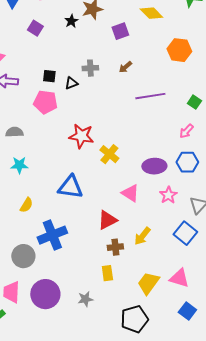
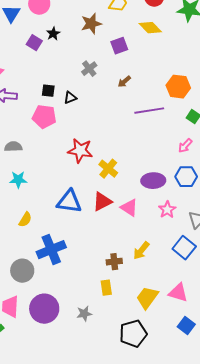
black star: (71, 21) -> (53, 34), moved
orange hexagon: (179, 50) -> (178, 87), moved
gray cross: (90, 68) -> (89, 69), moved, turned -35
red triangle: (107, 220) -> (102, 202), moved

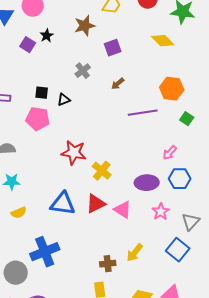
yellow diamond: (150, 28) -> (163, 41), moved
pink arrow: (185, 146) -> (170, 153), moved
yellow semicircle: (25, 220) -> (19, 213), moved, turned 35

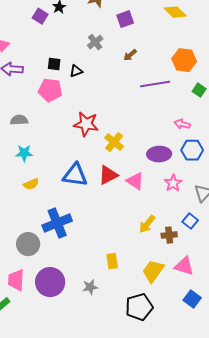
pink arrow: (170, 153) -> (182, 124), turned 63
blue square: (178, 250) -> (190, 221), size x0.7
brown cross: (108, 264) -> (169, 235), moved

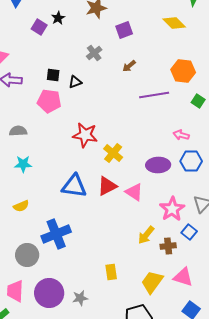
pink star: (173, 183) -> (172, 209), moved, size x1.4
yellow semicircle: (31, 184) -> (21, 206), moved
gray star: (90, 287) -> (80, 298), moved

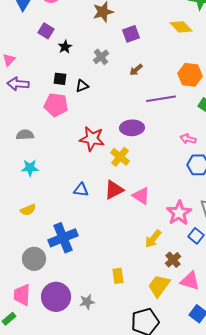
black star: (58, 18) -> (65, 47), moved
purple ellipse: (158, 165) -> (132, 128), moved
blue triangle: (74, 186) -> (81, 190), size x0.6
brown cross: (168, 246) -> (173, 260), moved, turned -35

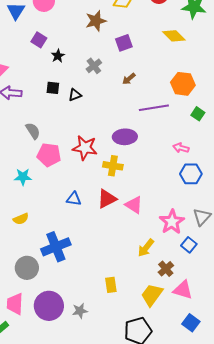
pink pentagon: (56, 105) -> (49, 155), moved
gray semicircle: (25, 135) -> (33, 131), moved, turned 60
yellow cross: (120, 157) -> (113, 166), turned -30

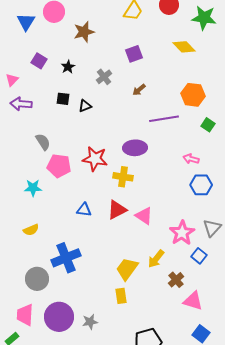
brown star: (96, 21) -> (84, 32), moved
purple square: (39, 40) -> (39, 61), moved
yellow trapezoid: (152, 295) -> (127, 269), moved

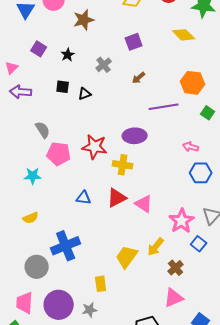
yellow rectangle: (121, 296) -> (101, 284), moved
pink triangle: (193, 301) -> (174, 298), moved, turned -40

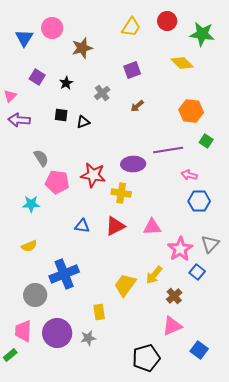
purple line: (164, 107) -> (168, 150), moved
pink triangle: (144, 204) -> (152, 227), moved, turned -36

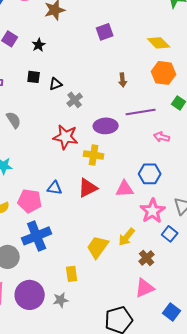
yellow diamond: (182, 63) -> (159, 43), moved
gray cross: (102, 93) -> (75, 100), moved
brown arrow: (137, 106) -> (123, 80), moved, turned -56
pink pentagon: (57, 182) -> (30, 201), moved
blue hexagon: (199, 201) -> (150, 174), moved

